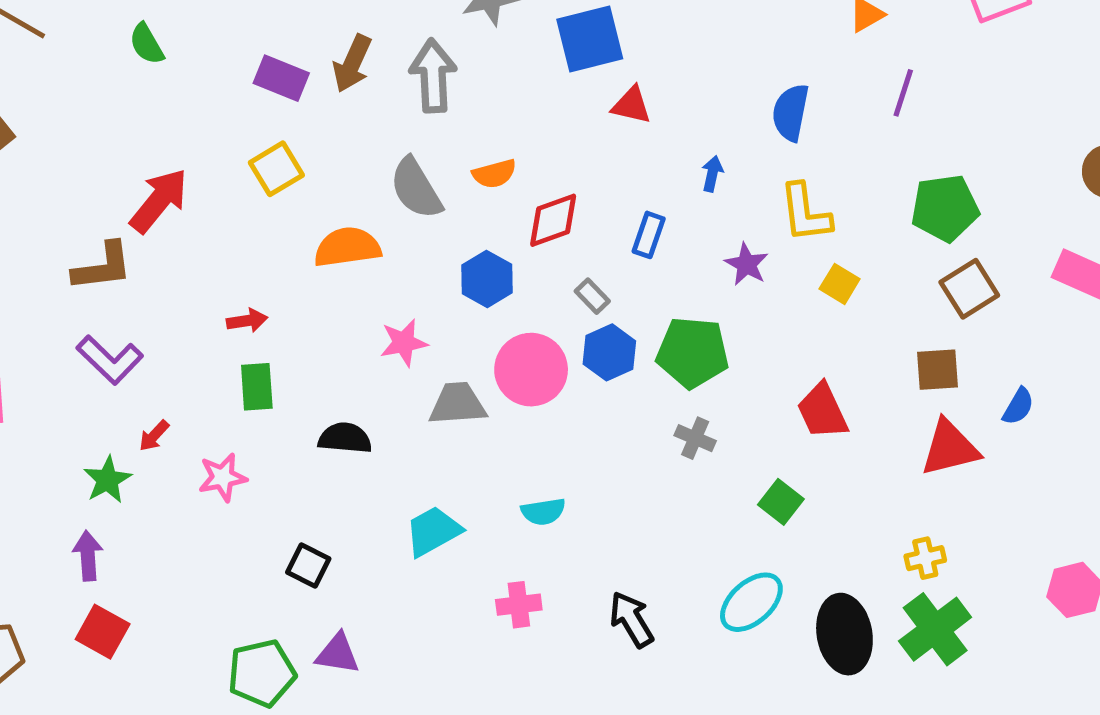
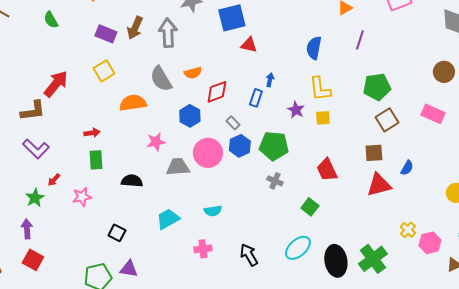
blue arrow: (712, 174) -> (270, 80), moved
yellow square: (840, 284) -> (323, 118), moved, turned -35
yellow cross: (925, 558) -> (408, 230), moved, turned -35

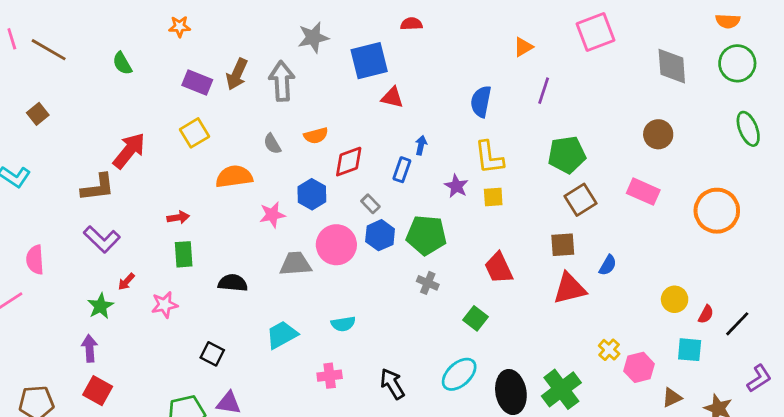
gray semicircle: (161, 79) -> (272, 144), size x0.6
pink star: (156, 142) -> (272, 215), moved

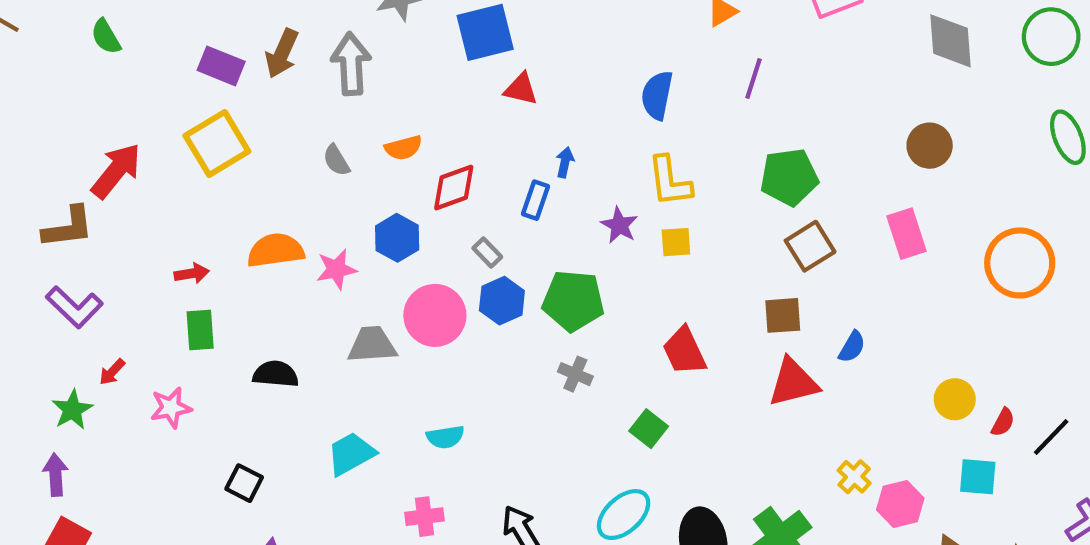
yellow square: (195, 133) -> (217, 144), size x1.4
orange semicircle: (234, 177) -> (276, 250), moved
pink rectangle: (643, 192) -> (907, 234), turned 48

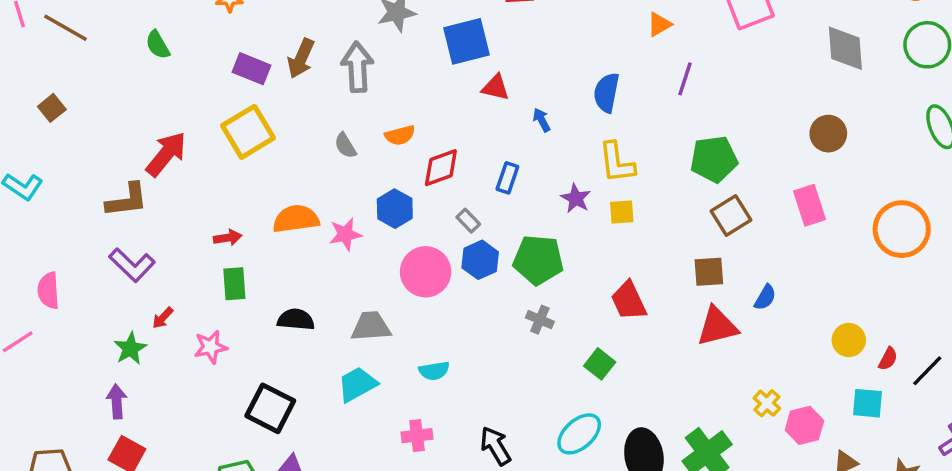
blue arrow: (565, 162) -> (542, 120), moved, turned -40
gray trapezoid: (372, 345) -> (371, 326), moved
black square: (244, 483) -> (270, 408), size x1.6

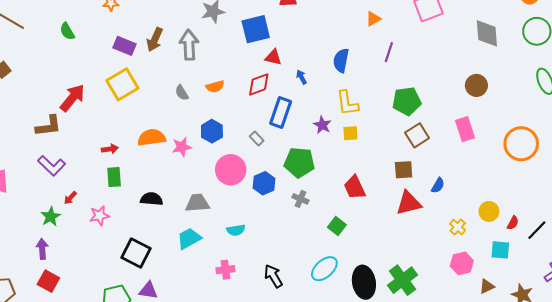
red diamond: (441, 168) -> (259, 84), moved
blue rectangle: (507, 178) -> (281, 112), size x1.6
blue hexagon: (480, 260) -> (264, 183), moved
yellow cross: (767, 403) -> (458, 227), moved

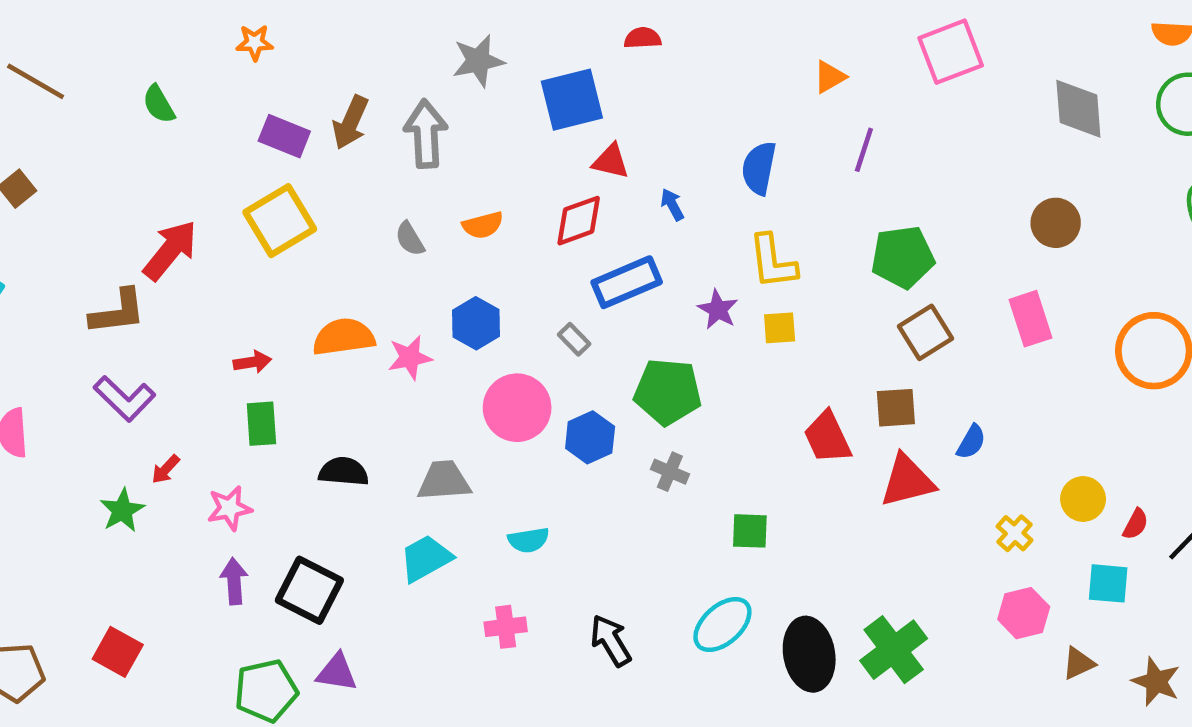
blue rectangle: (281, 112) -> (627, 282), turned 48
red trapezoid: (355, 187) -> (827, 437), moved
green square: (337, 226) -> (750, 531), turned -36
purple arrow: (42, 249) -> (234, 581), moved

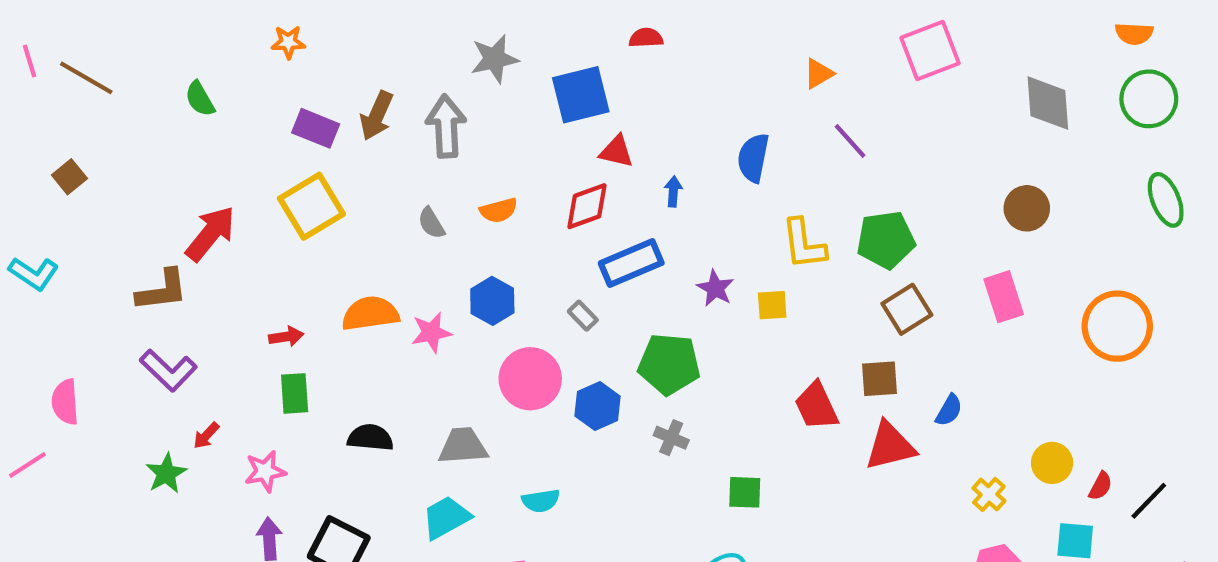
purple line: (864, 150) -> (850, 141), turned -60
blue arrow: (672, 205) -> (673, 191), turned 32
yellow L-shape: (773, 262) -> (804, 244), moved

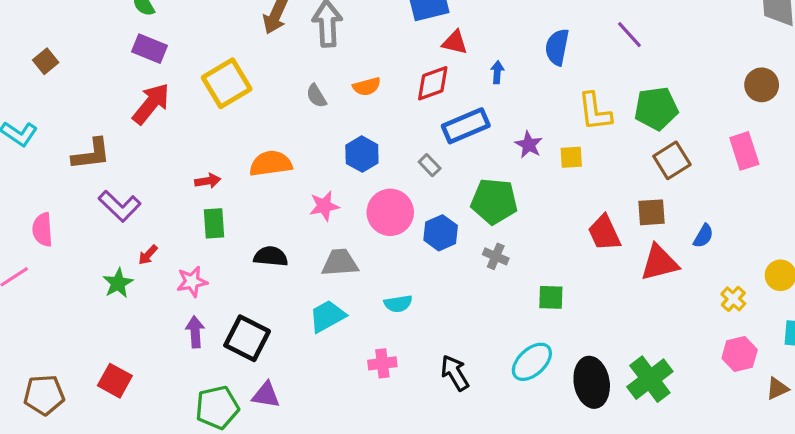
purple rectangle: (316, 128) -> (150, 49), moved
brown L-shape: (162, 290) -> (91, 154), moved
pink star: (431, 332) -> (324, 206), moved

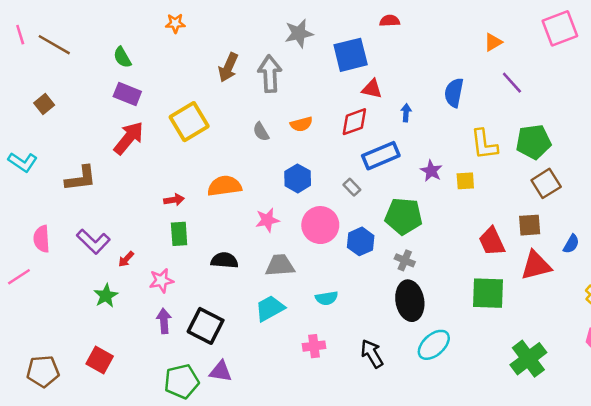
purple L-shape: (120, 206) -> (93, 241), moved
green star: (118, 283) -> (106, 296), moved
green square: (551, 297) -> (488, 293), moved, size x1.6
black ellipse: (592, 382) -> (410, 301), moved

